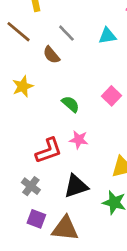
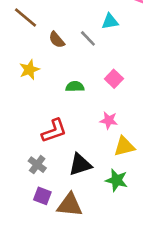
gray line: (66, 33) -> (88, 38), moved
green semicircle: (71, 104) -> (75, 87), turned -42
pink star: (79, 140) -> (109, 120), moved

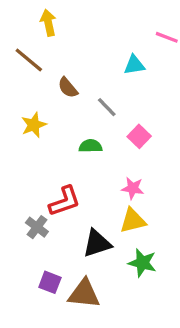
gray line: (88, 38) -> (107, 107), moved
yellow triangle: (124, 146) -> (133, 221), moved
gray cross: (37, 165) -> (37, 227), moved

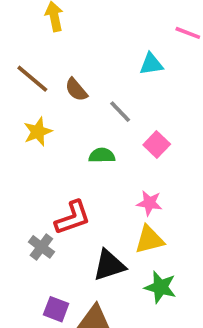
brown line: (29, 60) -> (32, 79), moved

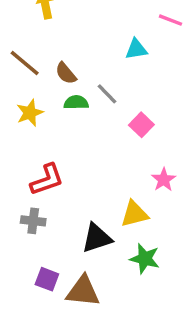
green semicircle: (102, 155) -> (76, 102), moved
pink star: (149, 203) -> (164, 180), moved, turned 30
red L-shape: (73, 218) -> (47, 180), moved
gray cross: (41, 247) -> (33, 221), turned -30

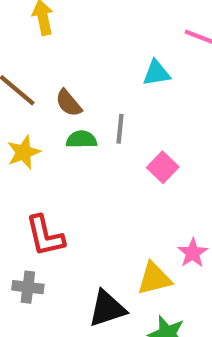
gray line: (107, 94) -> (120, 129), turned 50
red L-shape: (47, 180) -> (45, 236), turned 96
pink star: (164, 180) -> (193, 253), moved

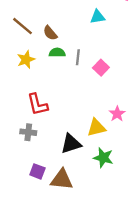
gray line: (120, 129) -> (78, 57), moved

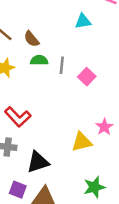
red L-shape: (37, 105) -> (18, 117), turned -30
black triangle: (71, 144) -> (38, 162), moved
green star: (103, 158) -> (94, 187), moved, turned -30

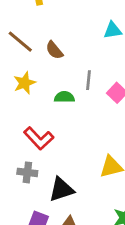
green semicircle: (39, 60) -> (64, 97), moved

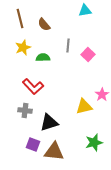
brown line: (20, 42) -> (20, 18), turned 36
green semicircle: (64, 97) -> (43, 58), moved

